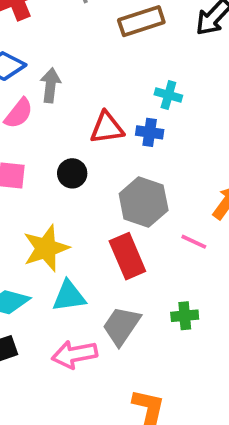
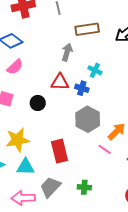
gray arrow: (50, 85) -> (67, 52), moved
gray hexagon: (144, 202) -> (88, 119), moved
pink line: (194, 242) -> (104, 149), moved

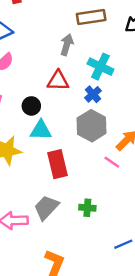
cyan cross: (95, 70) -> (100, 67), size x1.5
blue cross: (82, 88) -> (93, 94), moved, turned 32
cyan triangle: (25, 167) -> (41, 130), moved

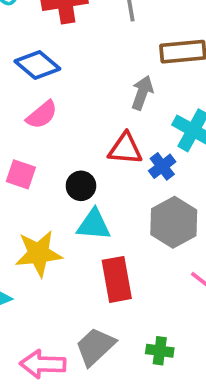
blue cross: (93, 94) -> (162, 166), moved

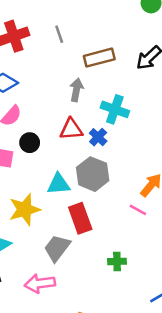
black circle: (81, 186) -> (30, 143), moved
gray hexagon: (174, 222) -> (93, 174), moved
gray trapezoid: (95, 347) -> (57, 248), moved

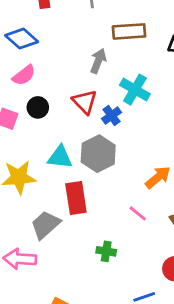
red triangle: (71, 129) -> (85, 102), turned 40
pink line: (138, 210) -> (138, 213), moved

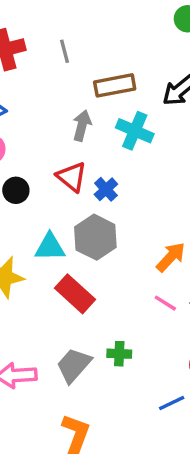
cyan cross: (135, 90) -> (135, 131), moved
red rectangle: (76, 198) -> (75, 294), turned -32
pink line: (138, 213) -> (165, 303), moved
gray trapezoid: (45, 225) -> (74, 365), moved

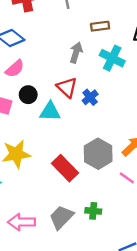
brown rectangle: (115, 85) -> (100, 26), size x0.7
gray hexagon: (95, 237) -> (98, 154), moved
cyan triangle: (50, 247) -> (50, 112), moved

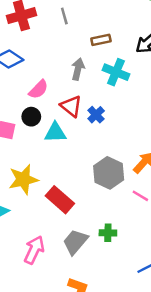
pink semicircle: (15, 69) -> (39, 89), moved
red rectangle: (65, 168) -> (60, 200), moved
pink arrow: (22, 222) -> (34, 250), turned 120

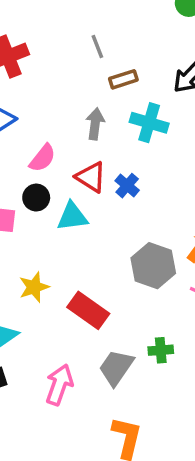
gray line: (64, 16) -> (97, 47), moved
yellow star: (23, 179) -> (34, 287), size x0.7

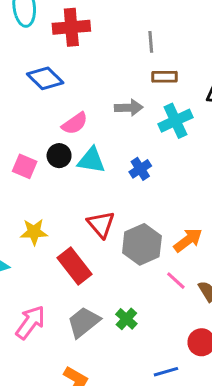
cyan cross: (149, 123) -> (175, 121), turned 32
gray arrow: (95, 124) -> (129, 108), turned 64
red triangle: (91, 177) -> (101, 224), moved
cyan triangle: (72, 217) -> (91, 160), moved
green cross: (161, 350) -> (126, 319), turned 30

